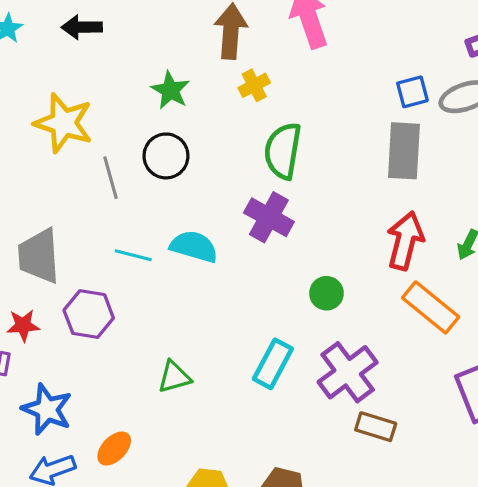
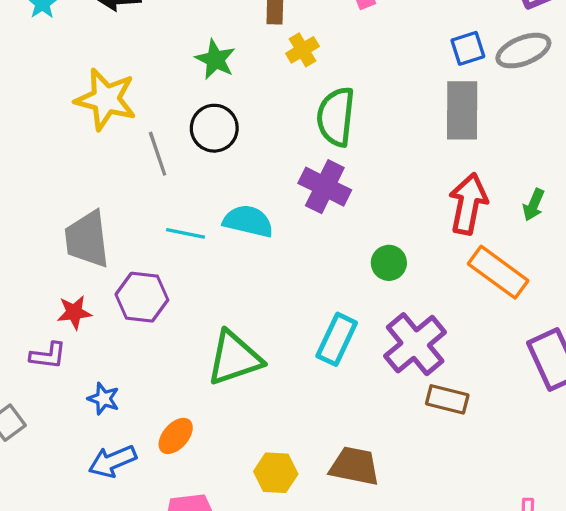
green triangle: (174, 377) -> (234, 358), size x1.6
blue star: (47, 409) -> (104, 399), size x0.6

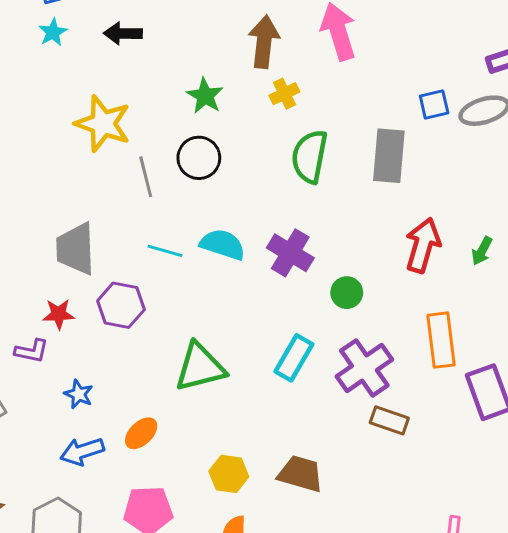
gray rectangle: (462, 110) -> (389, 156), moved
purple cross: (325, 187) -> (290, 253), moved
orange rectangle: (498, 272) -> (441, 340), moved, turned 42

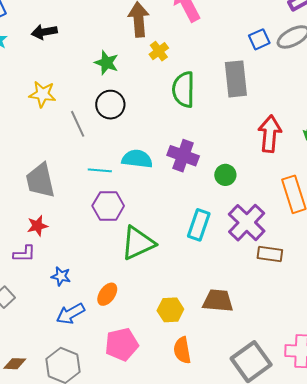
yellow star: (103, 124) -> (42, 94), size x0.7
purple hexagon: (121, 305) -> (108, 206), moved

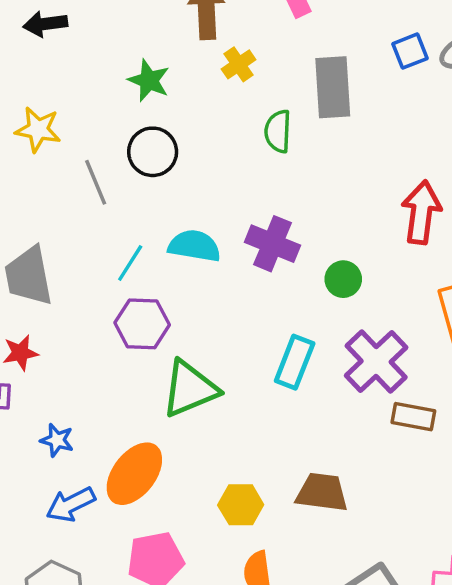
gray rectangle: (236, 79) -> (333, 87), moved
green semicircle: (184, 90) -> (278, 131), size x0.7
cyan line: (100, 170) -> (130, 263), turned -65
orange ellipse: (107, 294) -> (134, 474), size x1.6

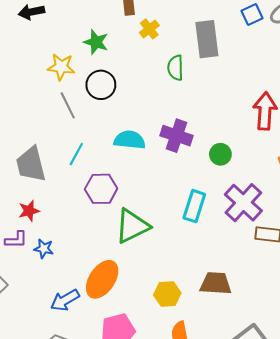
yellow star: (38, 129) -> (61, 67), moved
cyan line: (130, 263) -> (76, 154), moved
blue star: (57, 440) -> (44, 249), moved

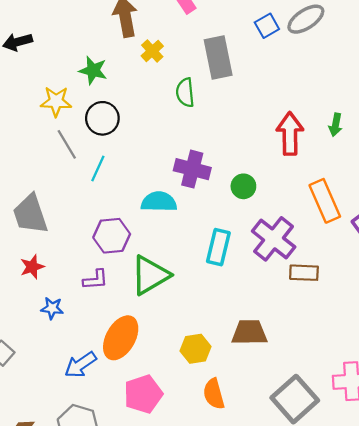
cyan semicircle: (130, 140) -> (159, 202), moved
cyan line: (76, 154) -> (98, 169), moved
purple L-shape: (16, 240) -> (96, 280), moved

